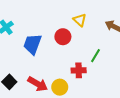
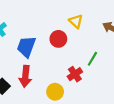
red cross: (79, 70) -> (75, 74), turned -32
red arrow: (38, 84) -> (25, 76), moved, turned 66

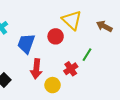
yellow triangle: (76, 21) -> (72, 20), size x1.5
red arrow: (25, 76) -> (36, 69), moved

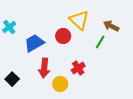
blue trapezoid: (26, 43) -> (34, 43), turned 40
green line: (87, 55) -> (100, 42), moved

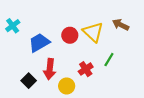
yellow triangle: (79, 20) -> (93, 32), moved
green line: (100, 42) -> (109, 60), moved
black square: (12, 79) -> (29, 81), moved

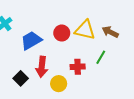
brown arrow: (121, 25) -> (110, 32), moved
yellow triangle: (93, 32) -> (85, 30), turned -30
red cross: (86, 69) -> (78, 67), turned 32

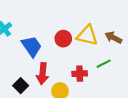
blue trapezoid: (31, 40) -> (32, 46), turned 85
green line: (101, 57) -> (104, 64), turned 32

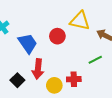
yellow triangle: (87, 35) -> (80, 21), moved
red cross: (80, 74) -> (74, 79), moved

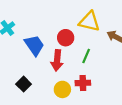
green line: (95, 60) -> (86, 56), moved, turned -40
red arrow: (38, 69) -> (57, 60), moved

